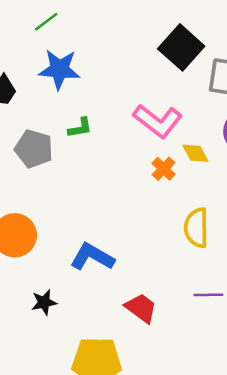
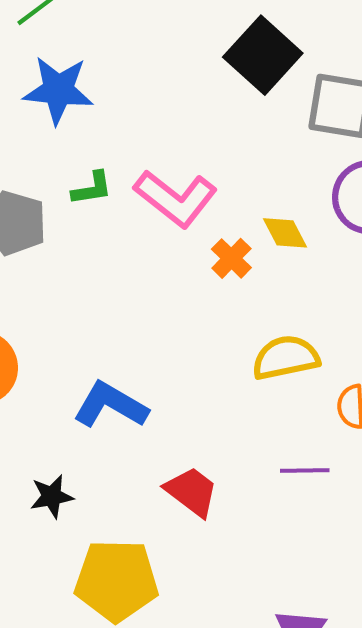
pink L-shape: (158, 121) -> (176, 198), moved
yellow semicircle: (196, 228) -> (286, 358), turned 78
black star: (44, 302) -> (52, 496), moved

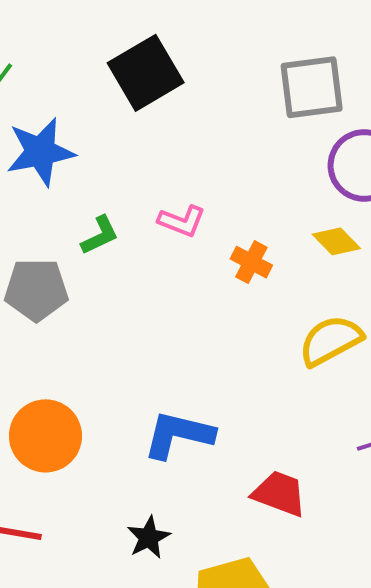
black square: (263, 55) -> (146, 73), moved, turned 34
pink L-shape: (176, 198) -> (182, 221), size x0.6
yellow diamond: (285, 233) -> (336, 241), moved

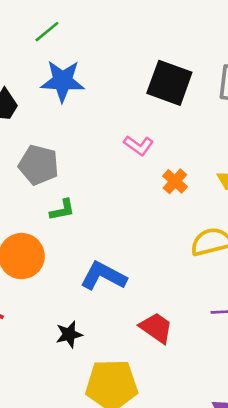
black square: (146, 73) -> (169, 83), moved, turned 36
green L-shape: (100, 235) -> (62, 210), moved

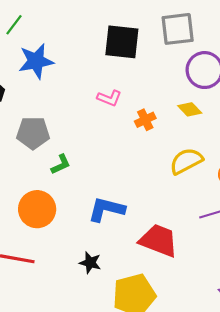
orange cross: (175, 181) -> (145, 120), turned 36
red trapezoid: (156, 328) -> (159, 240), size x1.4
black star: (69, 334) -> (90, 263), turned -30

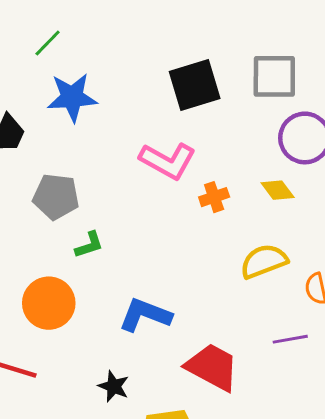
black square: (122, 42) -> (195, 85), turned -30
pink L-shape: (109, 98) -> (168, 161), size x1.6

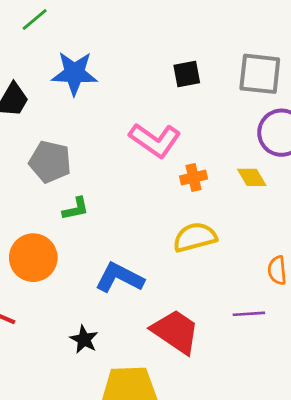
green line: (48, 43) -> (35, 20), moved
black square: (195, 85) -> (187, 74), size x0.6
yellow semicircle: (264, 261) -> (195, 237), moved

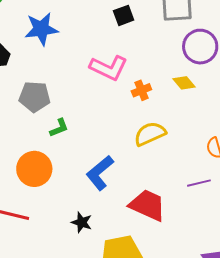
blue L-shape: (119, 278) -> (100, 173), turned -57

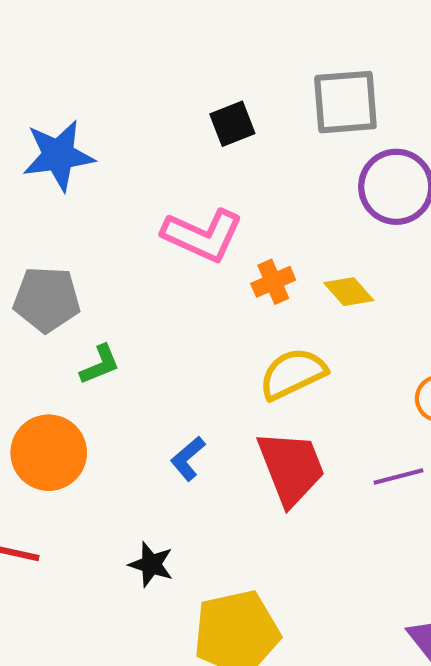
yellow diamond: (184, 83) -> (349, 292), moved
blue L-shape: (100, 173) -> (188, 458), size x0.6
red trapezoid: (147, 205) -> (291, 468), moved, turned 45

